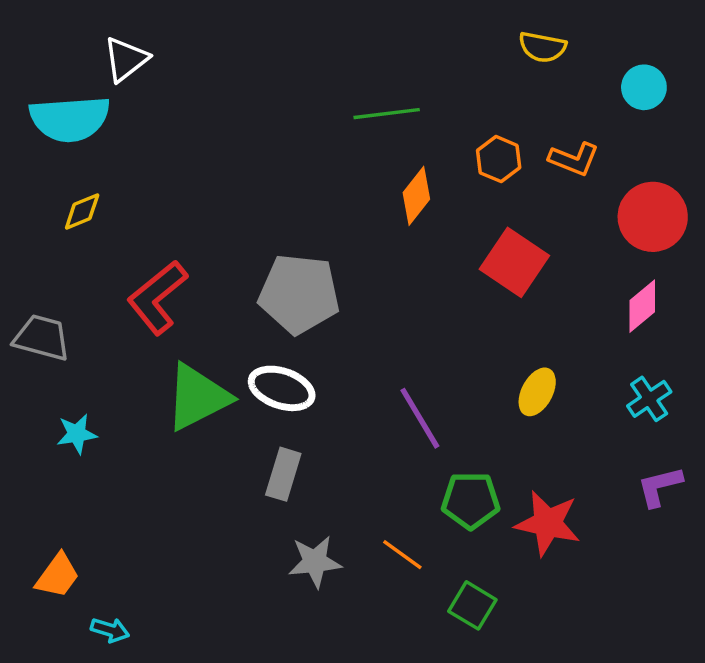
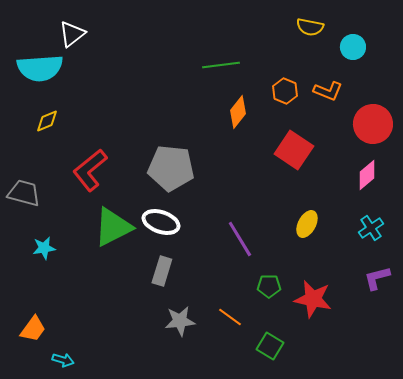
cyan circle: (644, 87) -> (353, 47), moved
green pentagon: (471, 500) -> (269, 286), size x0.7

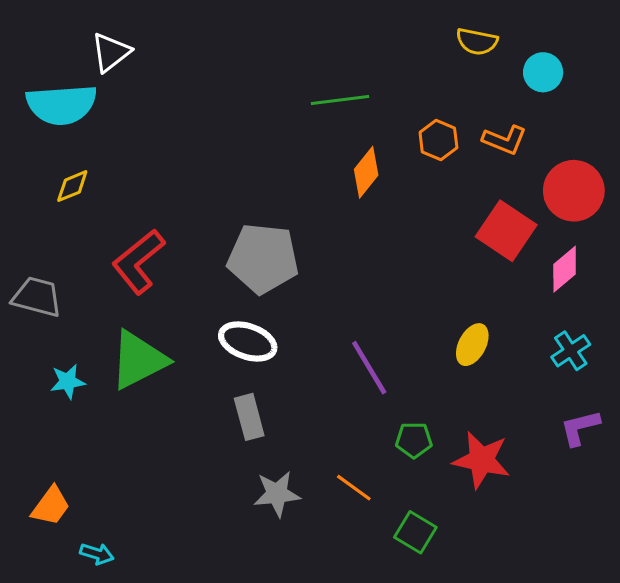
red square: (294, 150) -> (506, 231), moved
green triangle: (113, 227) -> (138, 360), moved
gray rectangle: (162, 271) -> (249, 417), turned -32

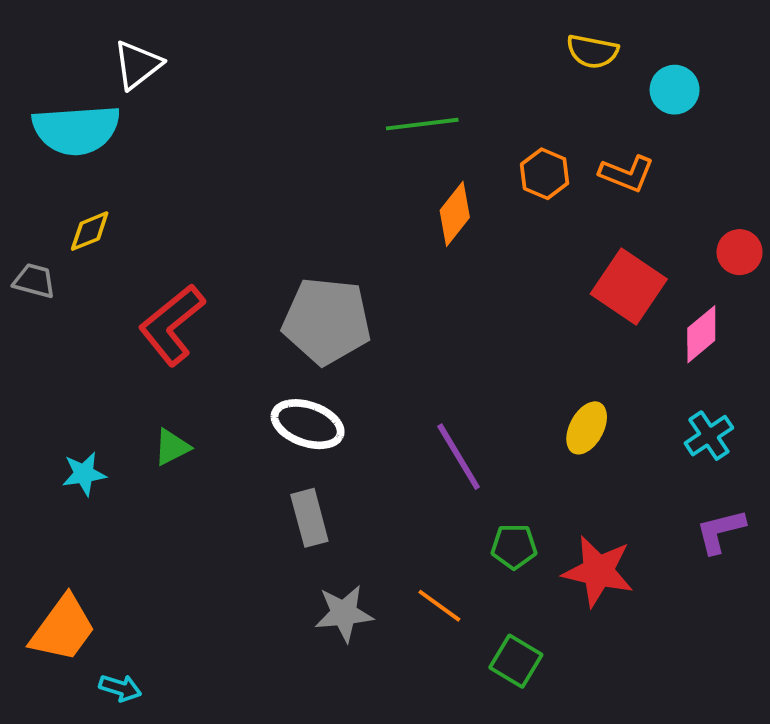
red circle: (574, 191) -> (740, 252), moved, size x0.6
gray trapezoid: (37, 297) -> (34, 281), moved, size x0.7
green triangle: (138, 360) -> (172, 447), size x0.5
orange trapezoid: (51, 506) -> (63, 629), size x1.4

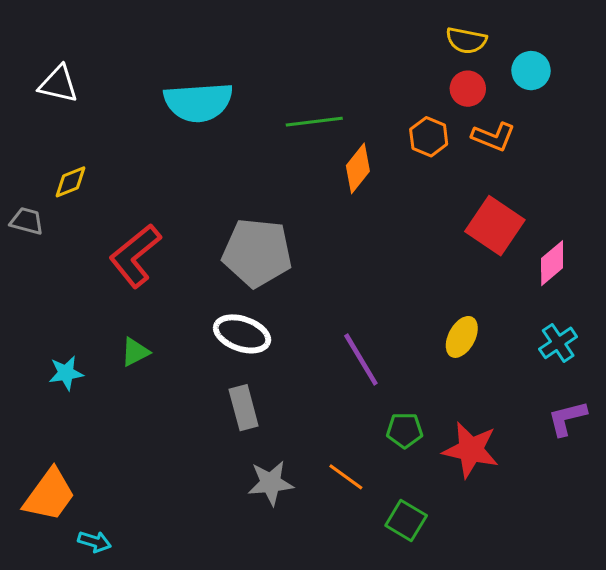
white triangle: (137, 65) -> (58, 84), moved, turned 51
green line: (422, 124) -> (314, 122), moved
cyan semicircle: (76, 130) -> (198, 102), moved
red circle: (740, 252) -> (468, 89), moved

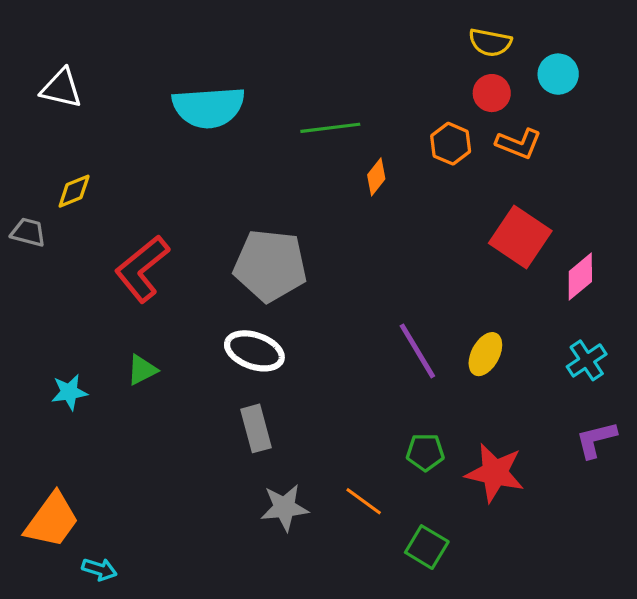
orange diamond: (358, 168) -> (376, 177), size x0.7
purple line: (361, 360) -> (417, 351), moved

